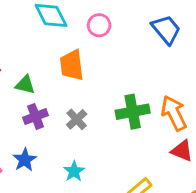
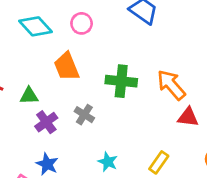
green cross: (133, 112) -> (121, 81), moved, turned 32
cyan star: (74, 171) -> (108, 162), moved

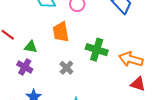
orange arrow: (171, 85) -> (131, 59), turned -45
purple cross: (46, 122) -> (25, 67), moved, turned -35

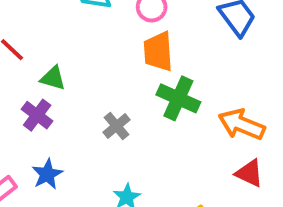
orange trapezoid: (61, 32) -> (158, 52), moved

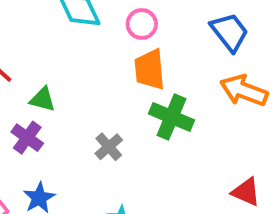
orange arrow: (241, 124) -> (244, 91), moved

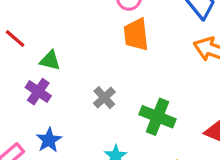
green cross: (171, 117) -> (157, 117), moved

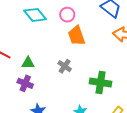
gray cross: (104, 98) -> (65, 66), moved

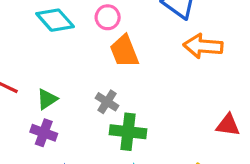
green triangle: (28, 63) -> (47, 99), turned -32
green cross: (101, 82) -> (128, 132), moved

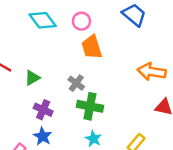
orange arrow: (203, 46) -> (152, 72), moved
purple cross: (44, 133) -> (43, 110), moved

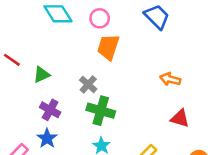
orange trapezoid: (92, 47) -> (108, 47), turned 30
orange arrow: (152, 72) -> (170, 79), size x0.7

